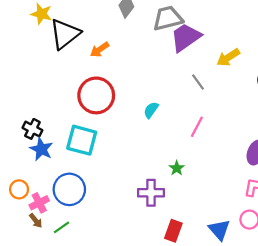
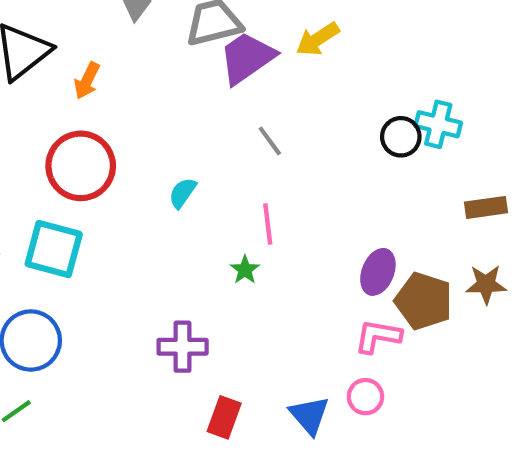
orange arrow: (100, 50) -> (87, 81), turned -30
yellow arrow: (228, 57) -> (318, 39), moved
pink line: (197, 127) -> (268, 224), turned -35
green star: (177, 168) -> (245, 270), moved

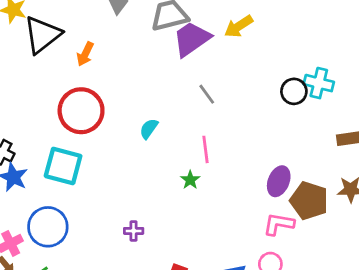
purple cross: (183, 347) -> (134, 231), moved, size x0.6

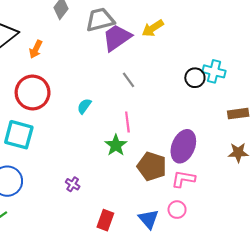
green star: (190, 180) -> (116, 145), size x1.5
purple ellipse: (279, 181) -> (183, 146), size x1.4
brown pentagon: (309, 201) -> (152, 166), moved
purple cross: (134, 231) -> (73, 184), turned 32

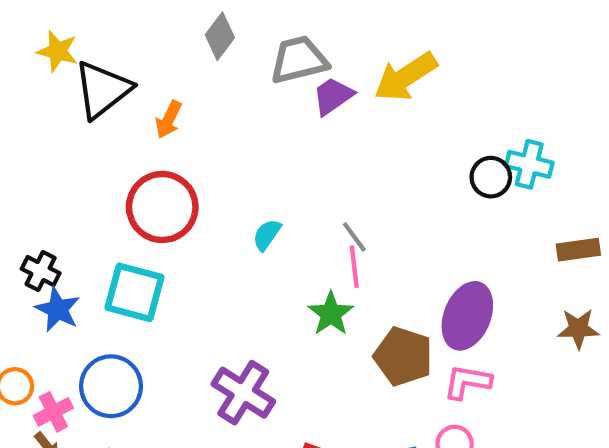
yellow arrow: (153, 28) -> (405, 77), size x1.4
purple trapezoid: (117, 38) -> (333, 96), size x0.7
gray line: (129, 80) -> (354, 237), moved
purple cross: (73, 184) -> (243, 393), size x2.0

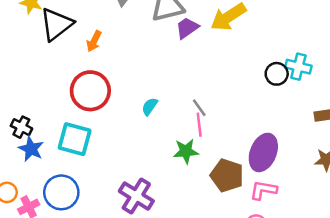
green star: (331, 314) -> (186, 151), turned 30

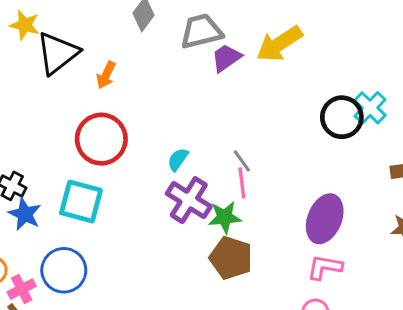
cyan cross: (298, 67) -> (370, 108), turned 30
black circle: (277, 74) -> (342, 117), size x1.4
brown pentagon: (227, 175) -> (231, 258), moved
purple cross: (136, 196) -> (189, 200), moved

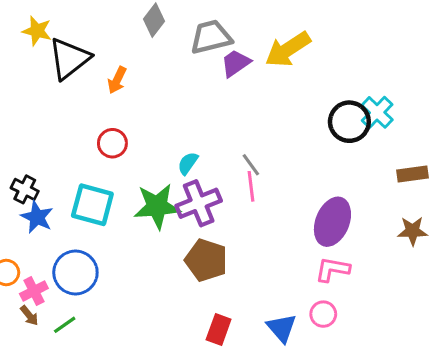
red circle: (101, 139) -> (112, 143), size x0.6
purple cross: (189, 200) -> (199, 203), turned 36
green star: (225, 217) -> (157, 206), moved, size x1.4
brown pentagon: (231, 258) -> (206, 260), moved

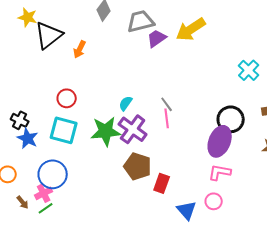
black circle: (349, 122) -> (231, 119), moved
red circle: (112, 143) -> (67, 98), moved
purple cross: (199, 203) -> (133, 129), turned -32
pink cross: (34, 291) -> (44, 193), moved
red rectangle: (219, 329) -> (162, 183), moved

